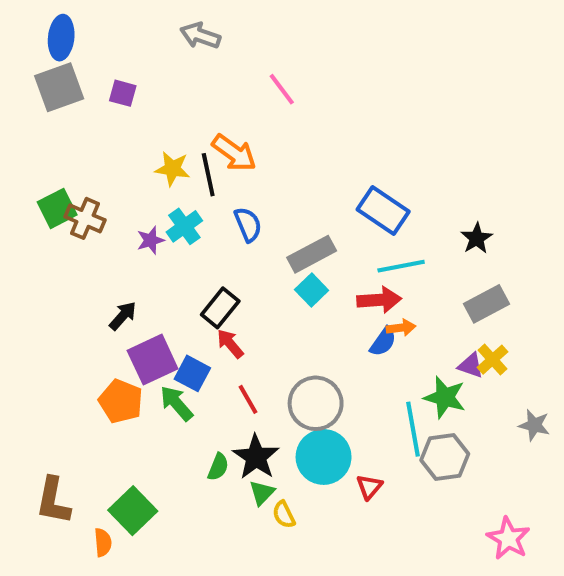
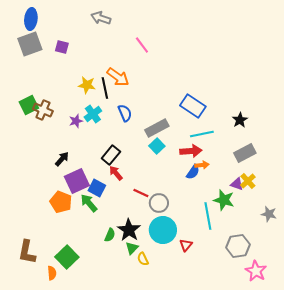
red line: (248, 399) -> (141, 193), moved, turned -35
gray circle: (316, 403) -> (159, 203), size x0.7
gray hexagon: (445, 457) -> (238, 246), moved

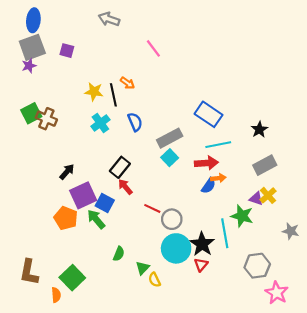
orange arrow: (118, 77) -> (127, 83), size x0.6
purple star: (76, 121) -> (29, 66), moved
black star: (129, 230) -> (202, 244), moved

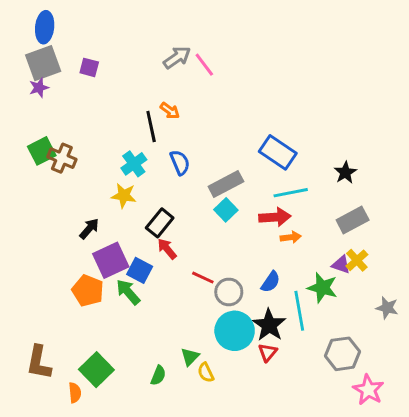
gray arrow: (109, 19) -> (177, 57), moved, turned 126
yellow star: (94, 92) -> (124, 196), moved
blue semicircle: (209, 186) -> (271, 282), moved
green semicircle: (119, 254) -> (158, 375), moved

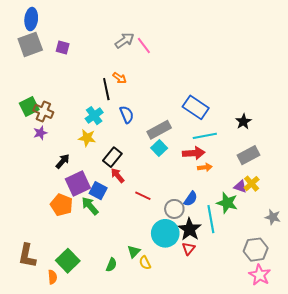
purple star: (39, 88) -> (40, 133), moved
gray circle: (229, 292) -> (174, 209), moved
gray hexagon: (342, 354) -> (256, 250), moved

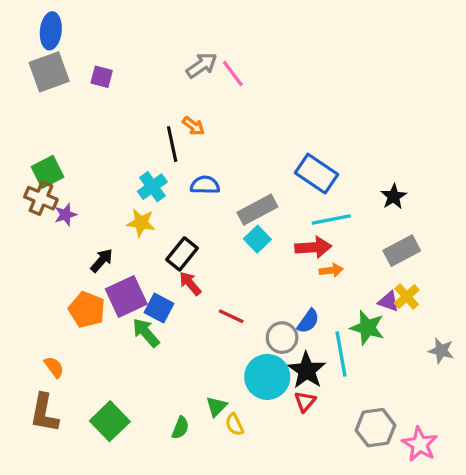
brown cross: (43, 111) -> (41, 198), moved
blue semicircle: (127, 115) -> (205, 185), turned -66
orange pentagon: (62, 205) -> (87, 310), moved
gray hexagon: (256, 250) -> (375, 428), moved
orange semicircle: (53, 277) -> (54, 367), moved, turned -32

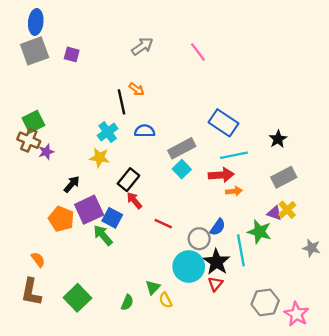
pink line: (233, 74) -> (198, 52), moved

